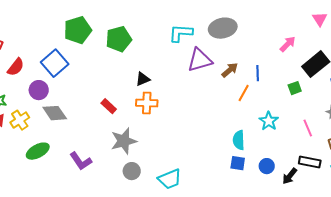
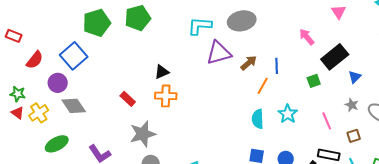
green pentagon: (119, 39) -> (138, 18), moved
pink arrow: (288, 44) -> (307, 37), turned -84
cyan semicircle: (239, 140) -> (258, 119), moved

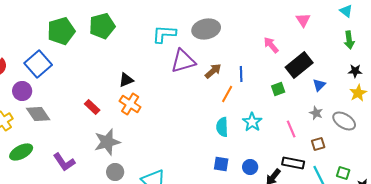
orange cross: (166, 96) -> (130, 104), turned 30

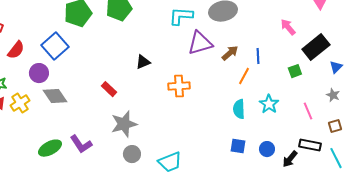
orange cross: (130, 104) -> (179, 86), moved, turned -35
green ellipse: (21, 152) -> (50, 148), moved

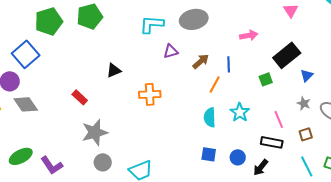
pink arrow: (288, 27) -> (249, 35), moved, turned 120
purple triangle: (200, 43) -> (171, 51), size x0.6
purple L-shape: (81, 144) -> (52, 165), moved
black rectangle: (310, 145) -> (272, 142), moved

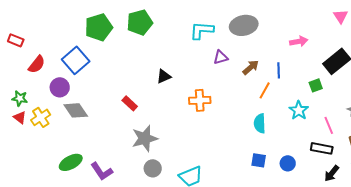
cyan star: (240, 112) -> (299, 110), moved
black arrow: (261, 167) -> (332, 173), moved

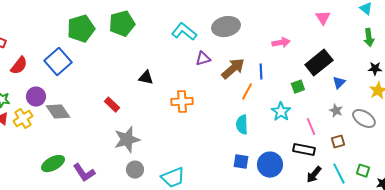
cyan L-shape: (202, 30) -> (184, 32), turned 35
brown arrow: (251, 67) -> (233, 69), size x1.4
black triangle: (164, 76) -> (146, 78), turned 35
purple circle: (60, 87) -> (36, 97), moved
blue circle: (288, 163) -> (270, 165), size x1.6

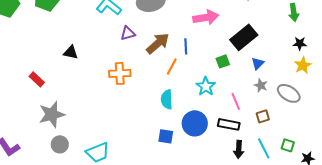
pink arrow: (281, 43) -> (206, 17), size x1.4
blue triangle: (339, 83) -> (258, 63), moved
orange cross: (182, 102) -> (120, 73), moved
blue circle: (270, 165) -> (195, 123), moved
black arrow: (314, 175) -> (239, 149), turned -36

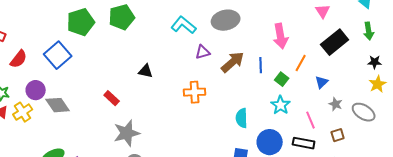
pink arrow: (206, 17) -> (281, 36), turned 90
black rectangle: (244, 37) -> (335, 42), moved
green square: (223, 61) -> (282, 79), moved, turned -32
blue triangle: (258, 63) -> (322, 82), moved
orange line: (172, 66) -> (301, 63), moved

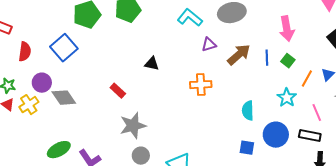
red semicircle: (19, 59) -> (25, 52), turned -30
orange line: (301, 63) -> (307, 79), moved
green square: (282, 79) -> (288, 61), moved

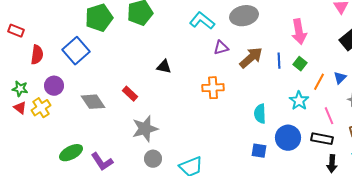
gray diamond: (64, 98) -> (93, 102), moved

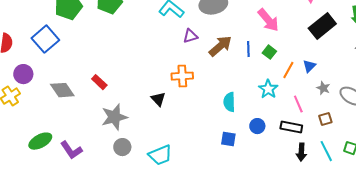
pink arrow: (299, 32) -> (268, 20), turned -30
black triangle: (164, 67) -> (158, 99), moved, turned 35
blue circle: (288, 138) -> (257, 126), size x0.6

